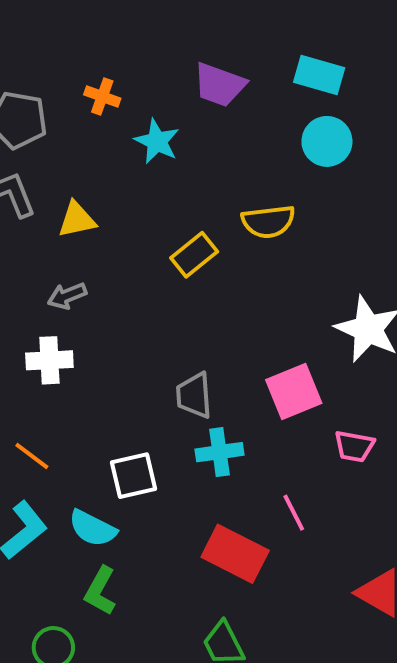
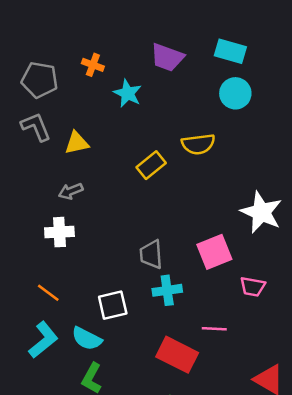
pink line: (294, 513) -> (214, 329), turned -60

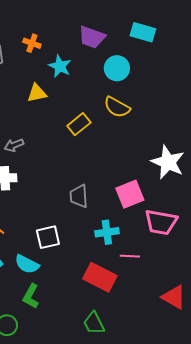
cyan circle: (235, 93) -> (117, 68), moved
yellow triangle: (77, 143) -> (37, 93), moved
yellow semicircle: (198, 144) -> (117, 107), turned 36
pink trapezoid: (253, 287) -> (161, 222), size x1.6
cyan cross: (167, 290) -> (107, 232), moved

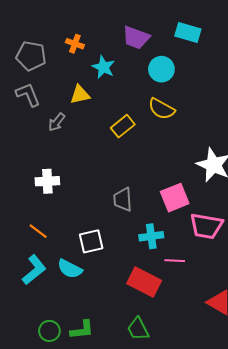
gray arrow: (14, 145) -> (57, 122), moved, turned -30
green L-shape: (31, 296) -> (82, 330), moved, turned -125

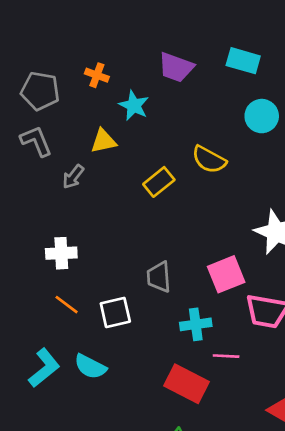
cyan circle: (161, 69) -> (262, 116), moved
orange line: (38, 231) -> (67, 305), moved
white square: (91, 241) -> (115, 313), moved

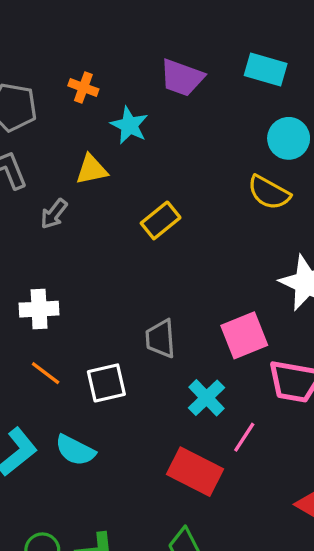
yellow semicircle: (209, 160) -> (269, 193), moved
cyan cross: (196, 324) -> (206, 398), turned -36
pink line: (226, 356) -> (244, 437), turned -60

